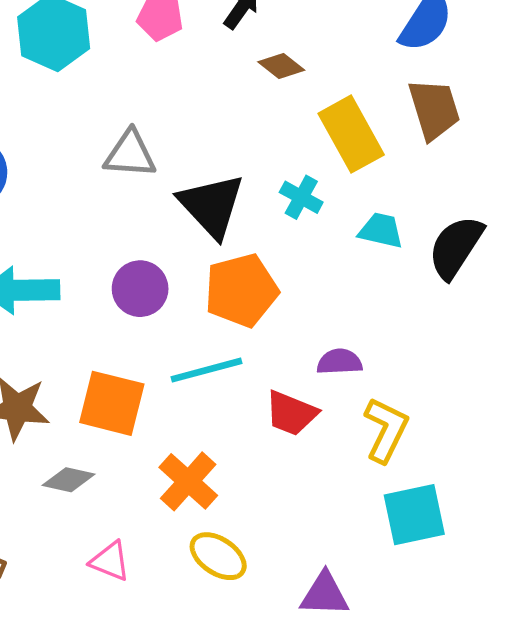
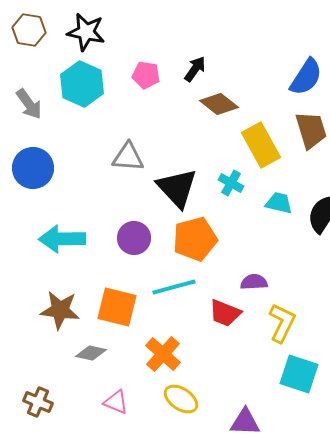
brown diamond: (281, 66) -> (219, 104), size x1.4
cyan square: (414, 515) -> (299, 374), turned 30

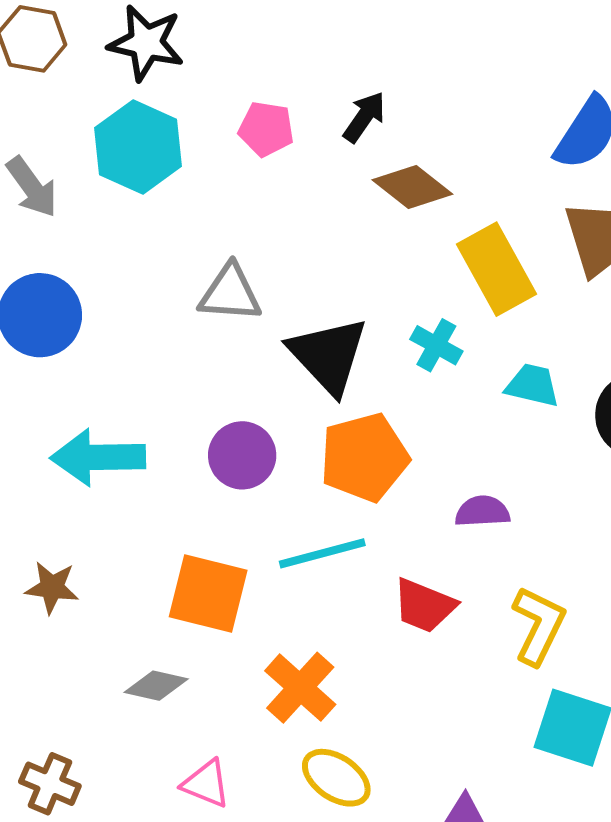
purple semicircle: (254, 282) -> (482, 511), moved
brown star: (60, 310) -> (52, 588), moved, size x0.7

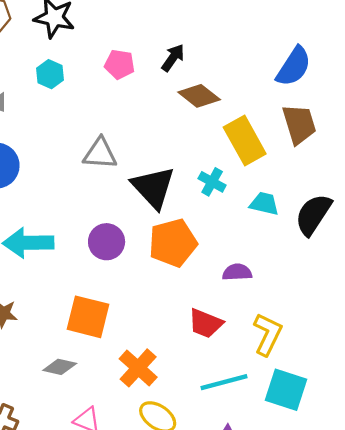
cyan hexagon: (138, 147) -> (50, 74), size x0.6
cyan line: (322, 553) -> (224, 382), moved

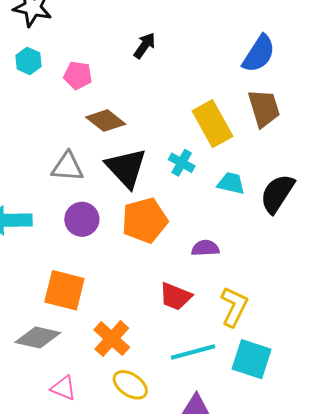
pink pentagon: (120, 64) -> (78, 75), moved
brown diamond: (199, 96) -> (106, 121), moved
gray triangle: (100, 154) -> (68, 167), moved
gray diamond: (60, 367) -> (38, 338), size x1.4

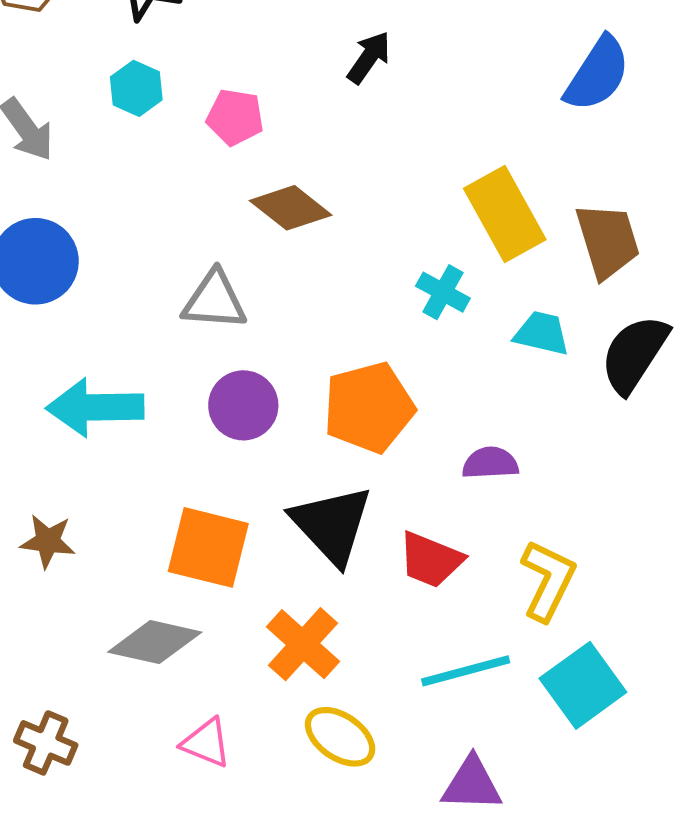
brown trapezoid: (264, 108) -> (608, 241), moved
black triangle: (126, 168) -> (332, 525), moved
cyan square: (252, 359) -> (583, 685), turned 36

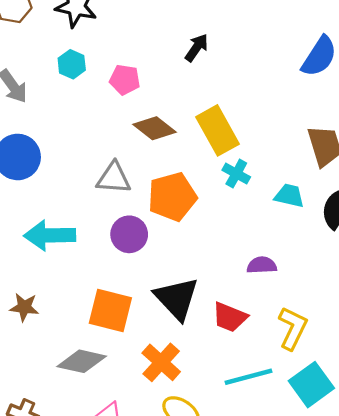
yellow rectangle: (505, 214) -> (218, 130), moved
orange pentagon: (369, 407) -> (172, 197), moved

